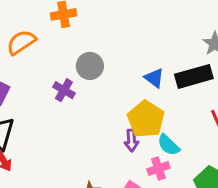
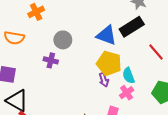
orange semicircle: (21, 42) -> (14, 38), turned -120
blue triangle: (154, 78) -> (106, 35), size x1.5
cyan semicircle: (169, 145) -> (129, 76), turned 42

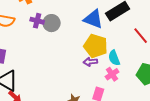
purple cross: (51, 60) -> (37, 21), moved
purple arrow: (104, 80) -> (90, 62), turned 104

